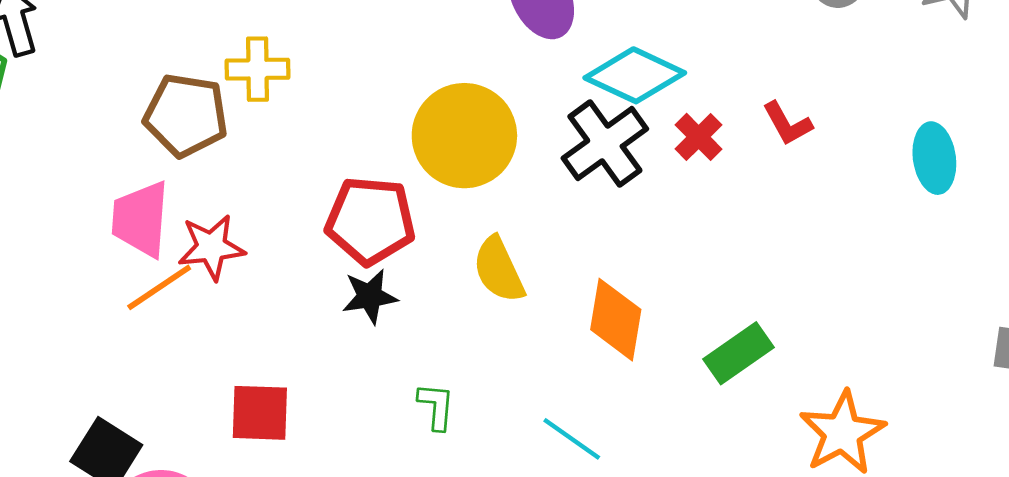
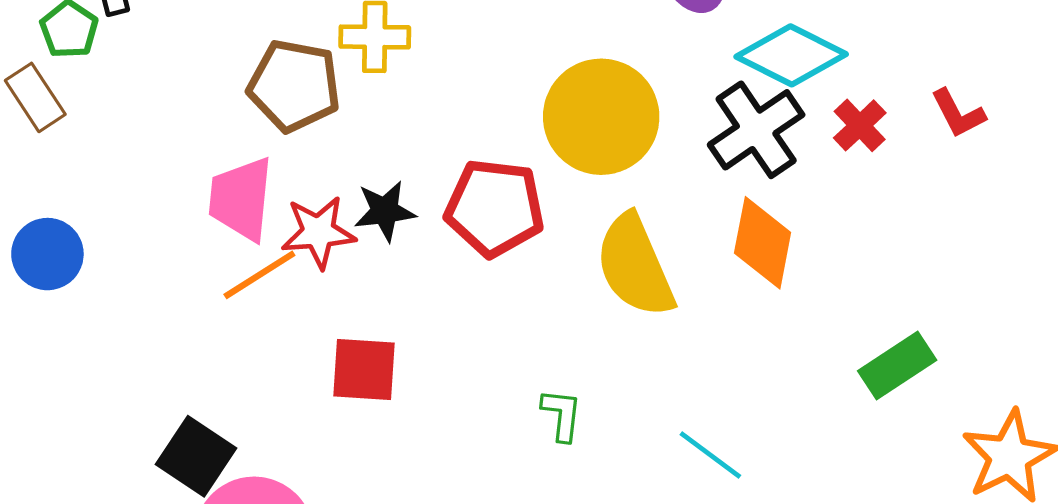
yellow semicircle: (499, 270) -> (635, 266), size x1.4
black star: (370, 296) -> (385, 211), moved
orange diamond: (616, 320) -> (763, 243), moved
red square: (260, 413) -> (364, 370), moved

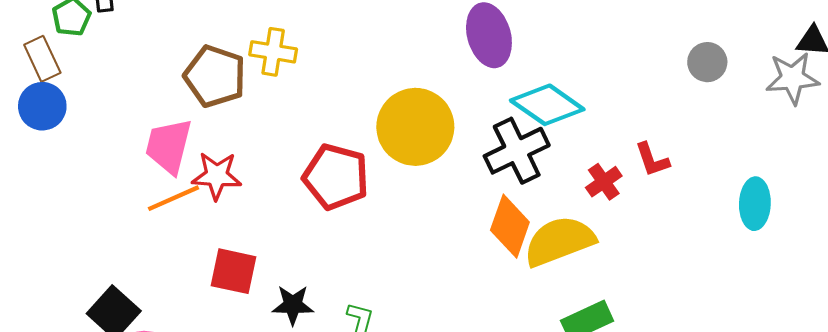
red cross: (860, 125) -> (604, 182), moved
black star: (385, 211) -> (293, 305), moved
blue circle: (47, 254) -> (42, 106), moved
yellow semicircle: (635, 266) -> (559, 241), moved, turned 84

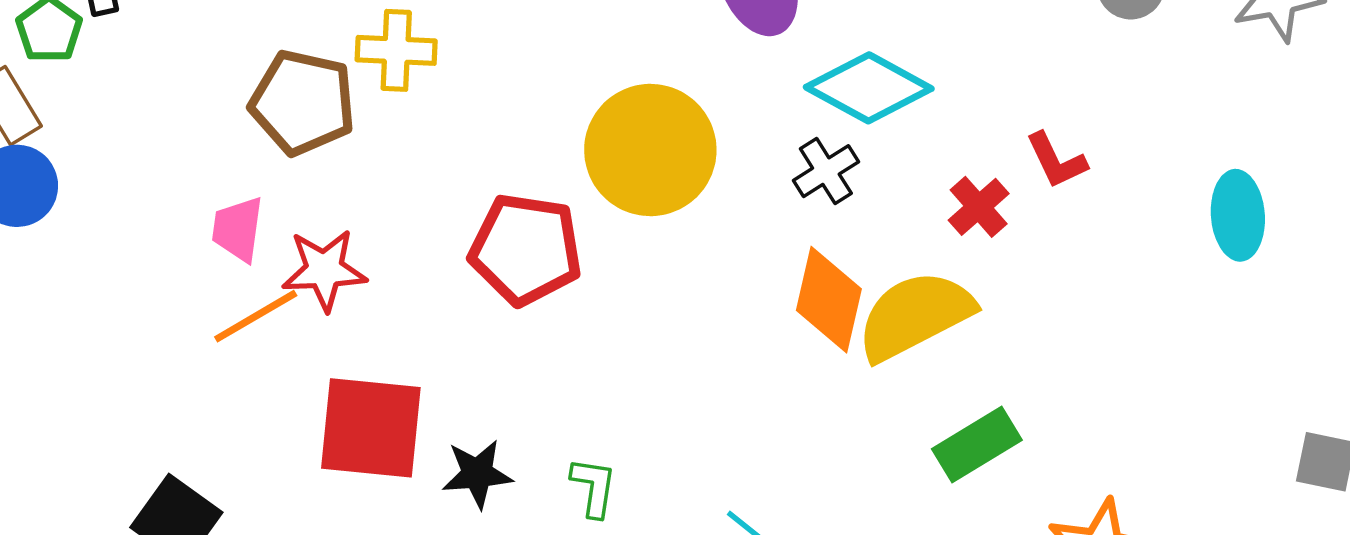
pink trapezoid: (169, 146) -> (238, 229), size x0.7
black cross: (517, 151) -> (826, 171), size x0.6
red square: (233, 271) -> (371, 428), size x1.4

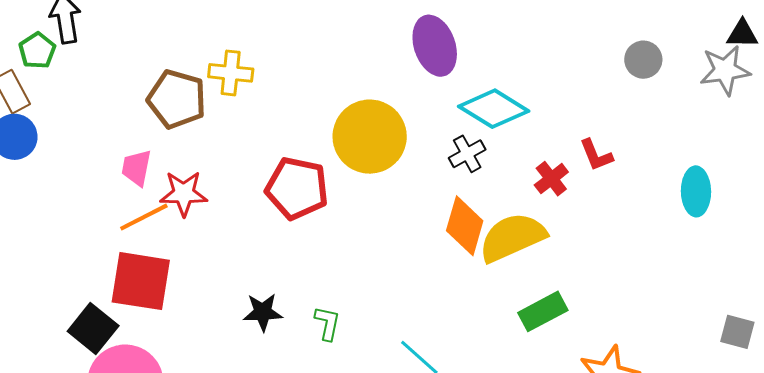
red square: (371, 428) -> (141, 281), moved

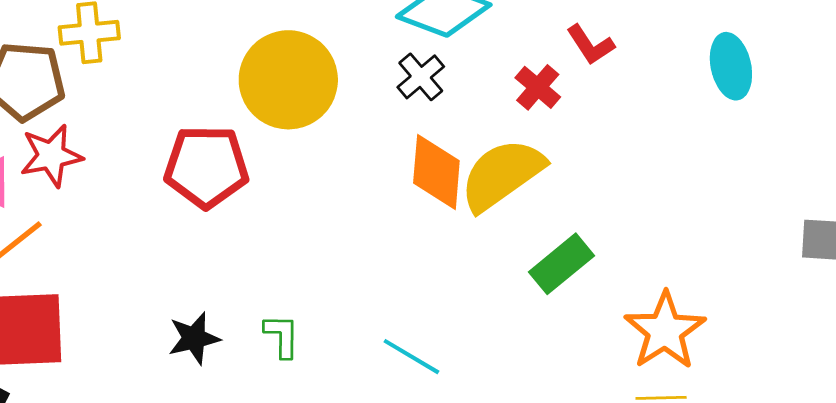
red star: (184, 193) -> (51, 156), moved

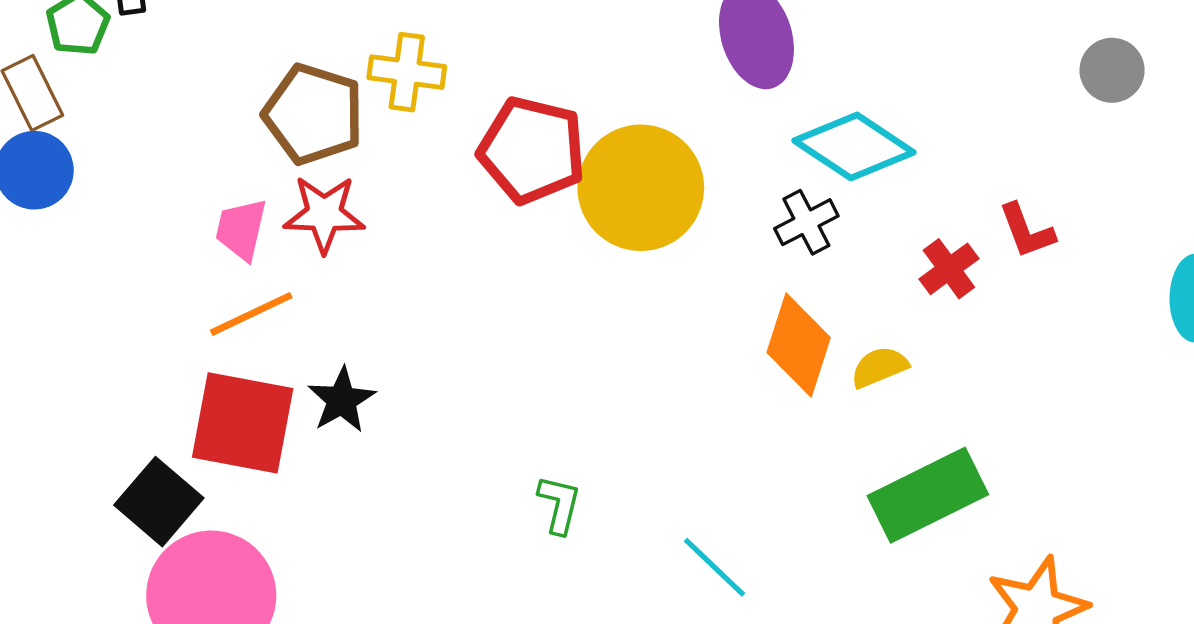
red pentagon: (206, 167) -> (532, 150), moved
yellow semicircle: (502, 175) -> (879, 367), size x0.5
green rectangle: (562, 264) -> (928, 495), size x1.4
black star: (194, 338) -> (342, 400), moved, turned -30

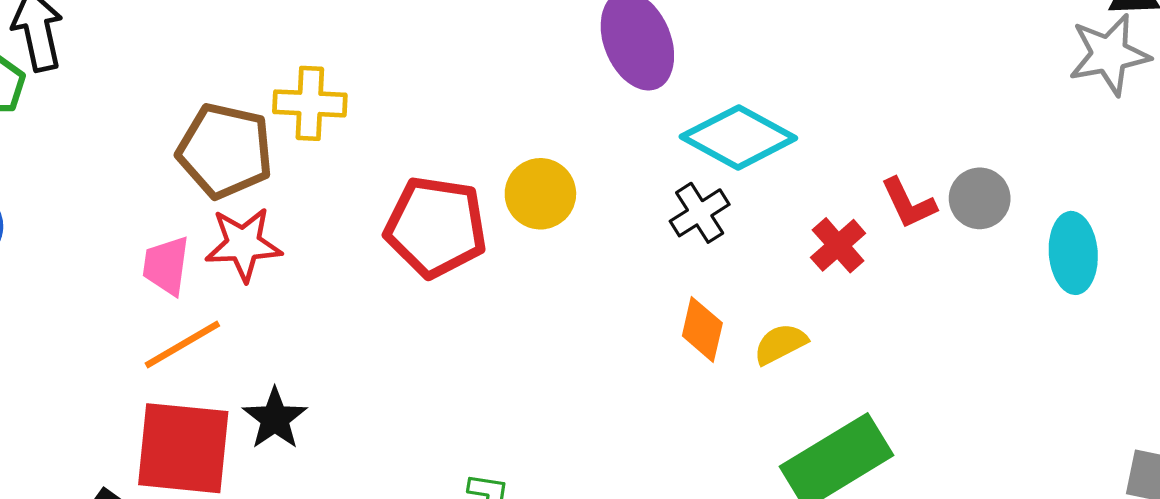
gray circle: (1112, 70) -> (980, 198), moved
red pentagon: (532, 150) -> (436, 227), moved
yellow circle: (641, 188) -> (540, 194), size x0.6
orange diamond: (799, 345) -> (702, 329), size x0.7

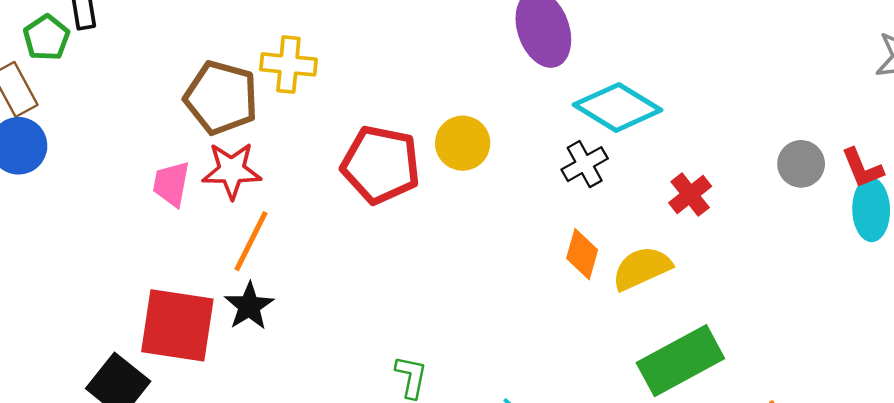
red L-shape: (908, 203) -> (862, 168), moved
orange line: (182, 344) -> (251, 241), moved, turned -36
yellow semicircle: (780, 344) -> (642, 268), size x1.4

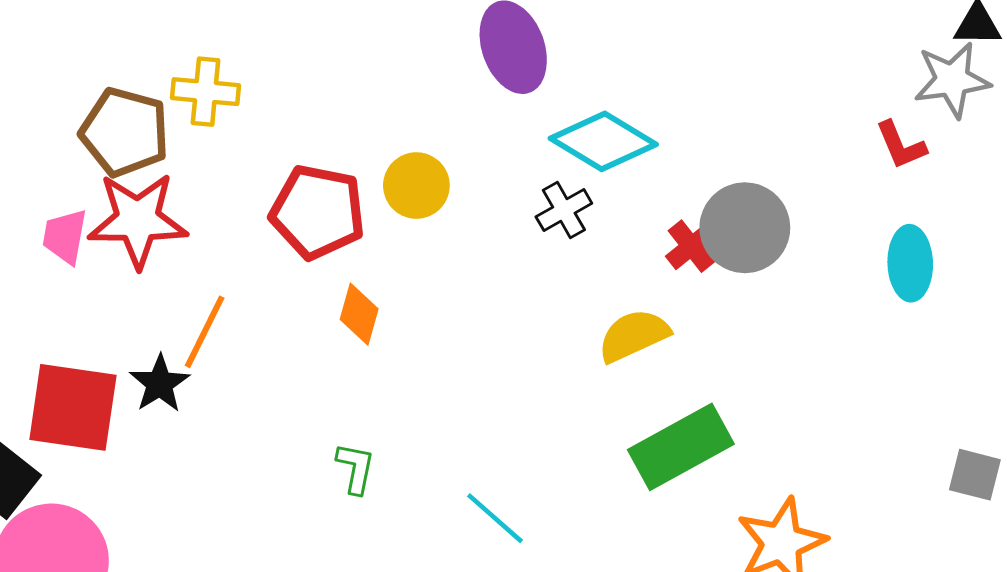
gray circle: (801, 164) -> (745, 228), moved, size x1.6
red L-shape: (862, 168) -> (901, 145), moved
red star: (232, 170) -> (138, 220), size x1.4
orange line: (251, 241) -> (205, 332), moved
orange diamond: (582, 254) -> (359, 314), moved

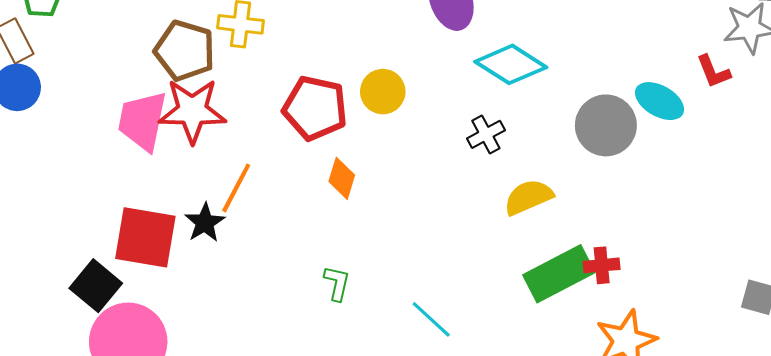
black cross: (564, 210) -> (486, 134), moved
pink trapezoid: (65, 236) -> (142, 121), size x1.6
red cross: (692, 246) -> (602, 265), moved, turned 32
cyan ellipse: (910, 263) -> (660, 101), moved, turned -60

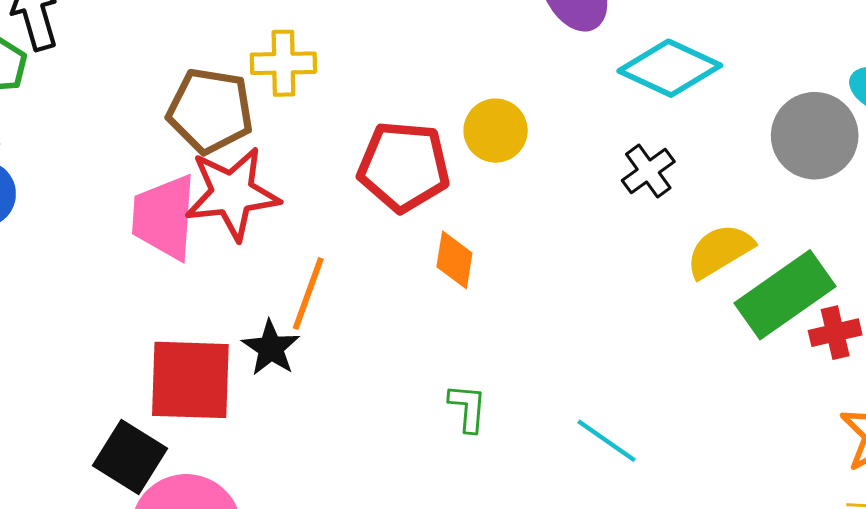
green rectangle: (559, 274) -> (785, 295), moved

